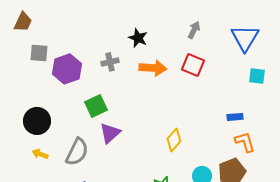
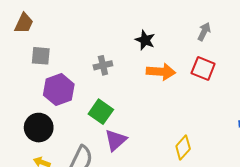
gray cross: (110, 62) -> (103, 65), moved
purple hexagon: (67, 69) -> (59, 90), moved
green square: (96, 106) -> (101, 112), turned -30

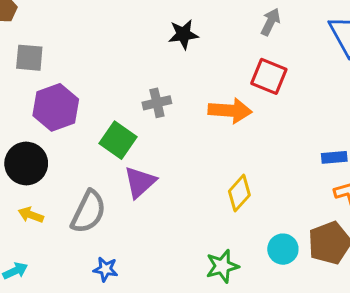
black star: (145, 40) -> (183, 34), turned -30
gray cross: (103, 65) -> (157, 103), moved
orange arrow: (161, 72) -> (230, 111), moved

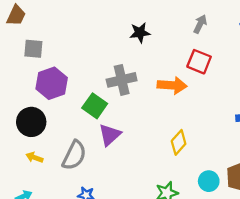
gray cross: (157, 103) -> (122, 80), size x1.5

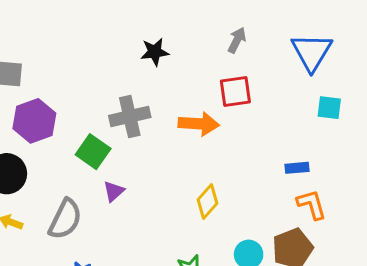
red square: (199, 62) -> (235, 92), turned -30
purple triangle: (110, 135) -> (114, 191), size x0.7

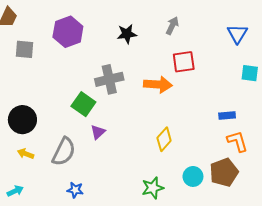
gray arrow: (237, 40) -> (172, 26), moved
blue triangle: (312, 52) -> (237, 34), size x0.7
purple hexagon: (34, 121) -> (68, 32), moved

